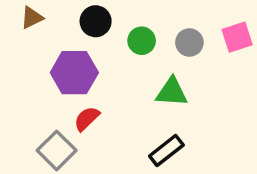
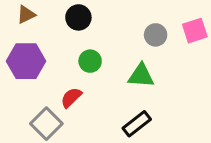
green circle: (142, 41) -> (90, 61), moved
purple hexagon: (74, 73) -> (26, 61), moved

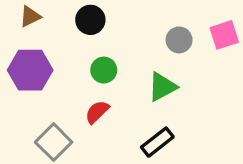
green triangle: (141, 76) -> (162, 87), turned -32
red semicircle: (71, 97) -> (97, 112), moved

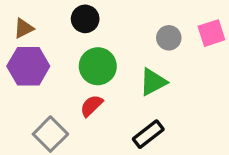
brown triangle: (30, 16) -> (24, 28), moved
green circle: (104, 70) -> (98, 66), size x1.5

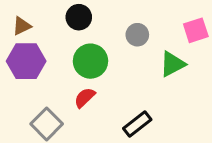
gray circle: (169, 38) -> (137, 35), moved
green triangle: (153, 82) -> (172, 64), moved

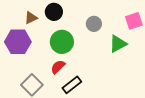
brown triangle: (22, 26) -> (31, 18), moved
black rectangle: (137, 124) -> (72, 85), moved

